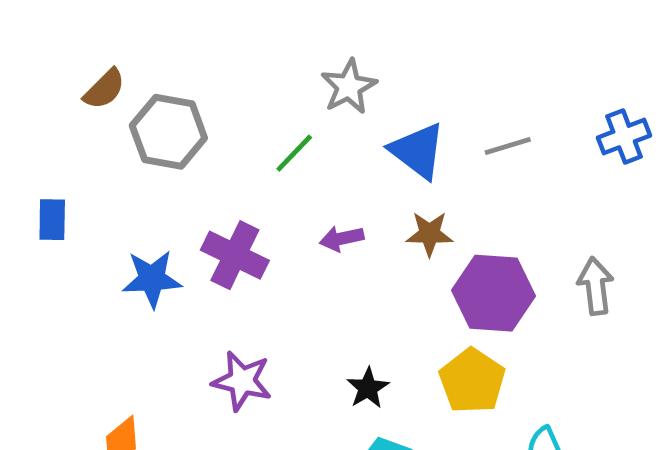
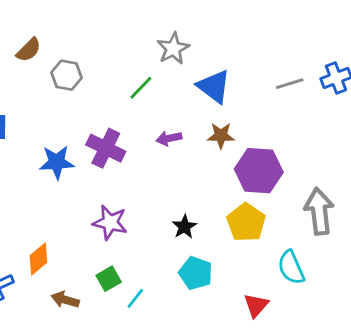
gray hexagon: (168, 132) -> (67, 75), size x0.7
gray line: (508, 146) -> (290, 84), moved
gray arrow: (596, 286) -> (319, 211), moved, size x1.4

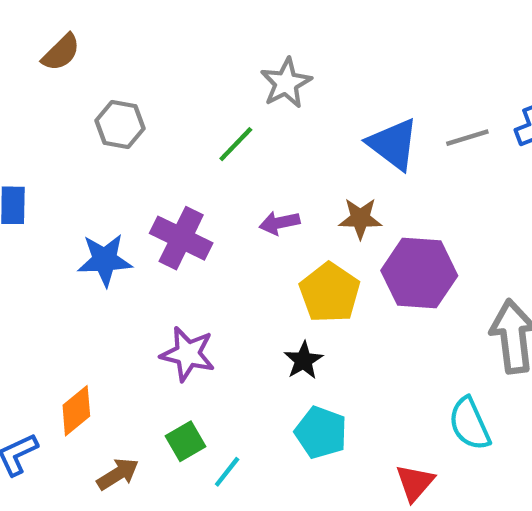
brown semicircle: (29, 50) -> (61, 52), moved
blue triangle: (214, 86) -> (393, 144), moved
yellow pentagon: (246, 223) -> (330, 293), moved
brown arrow: (65, 300) -> (118, 474), turned 132

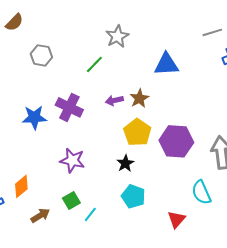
gray line: (467, 138) -> (212, 32), moved
blue triangle: (393, 144) -> (166, 64), turned -40
brown star: (360, 218) -> (139, 98), moved, turned -30
purple hexagon: (419, 273) -> (176, 141), moved

